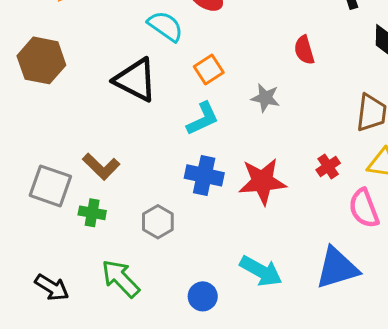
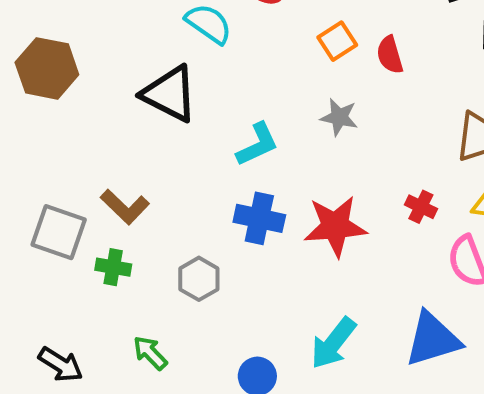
orange square: (209, 69) -> (337, 41), moved
red cross: (328, 166) -> (421, 207), turned -30
cyan arrow: (261, 271) -> (333, 343), turned 99
green arrow: (121, 278) -> (150, 353), size x0.7

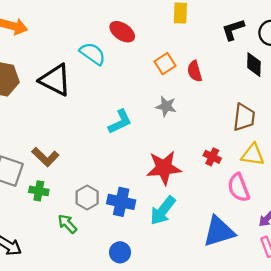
black triangle: (170, 94) -> (55, 80), moved
blue cross: (259, 218) -> (121, 202), moved
cyan arrow: (333, 343) -> (163, 211), moved
green arrow: (150, 353) -> (67, 224), moved

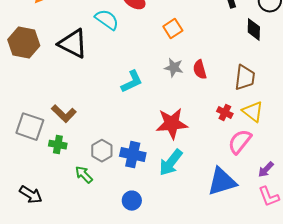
red semicircle: (195, 71) -> (200, 70), moved
yellow triangle: (253, 155) -> (253, 112), turned 30
red cross: (212, 157) -> (225, 113), moved
pink semicircle: (239, 188) -> (240, 142), turned 60

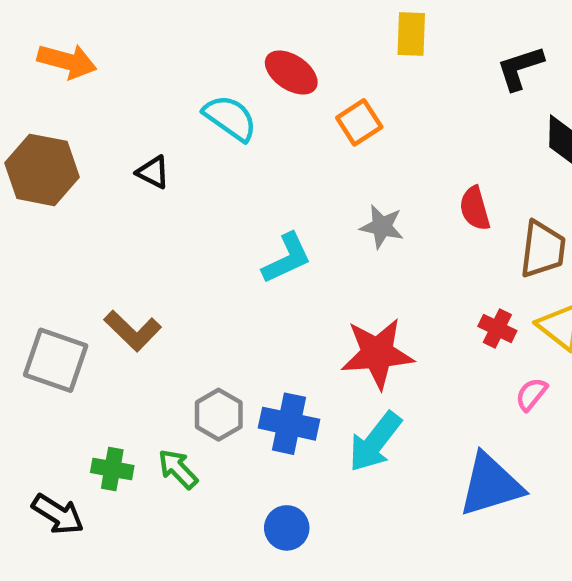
orange square: (173, 29) -> (359, 122), moved
black triangle: (73, 44) -> (153, 172), size x0.5
red semicircle: (200, 70) -> (475, 208), moved
pink semicircle: (240, 142) -> (531, 394), size x0.6
green cross: (58, 145) -> (112, 469), moved

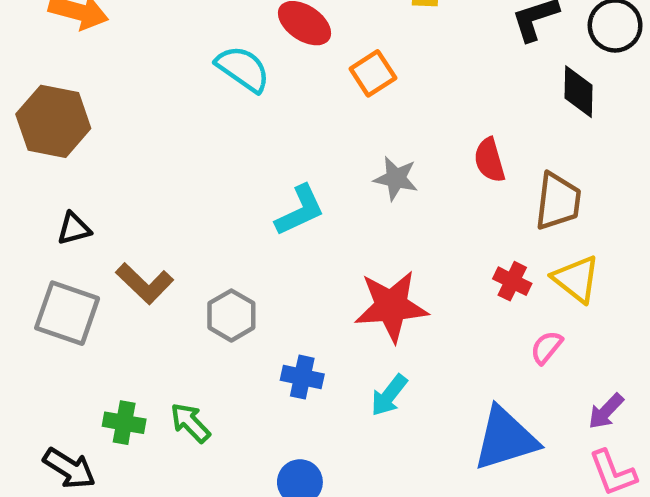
black triangle: (153, 172) -> (74, 229), moved, turned -42
gray hexagon: (219, 415) -> (231, 315), moved
blue cross: (289, 424) -> (302, 377), size x0.7
cyan arrow: (375, 442) -> (389, 395), size x0.7

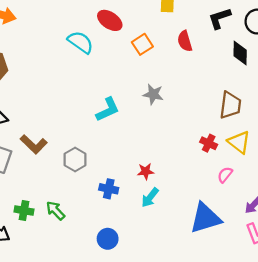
red semicircle: (489, 160) -> (185, 41), moved
red star: (391, 306) -> (146, 171), moved, size x0.5

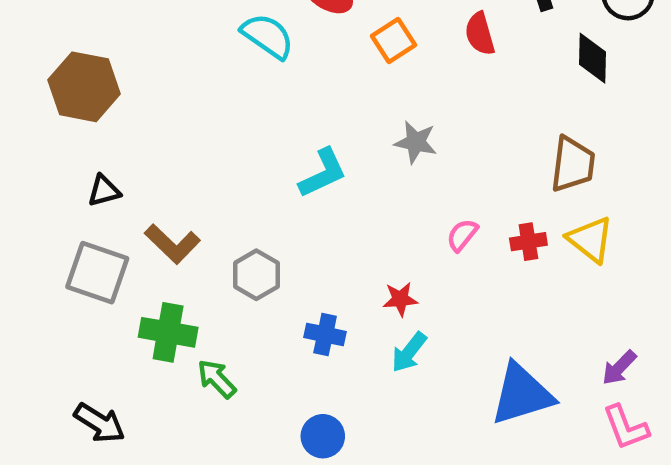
red cross: (209, 143) -> (528, 242), turned -35
pink semicircle: (225, 175) -> (462, 235), moved
green cross: (24, 211) -> (168, 332), moved, size x1.4

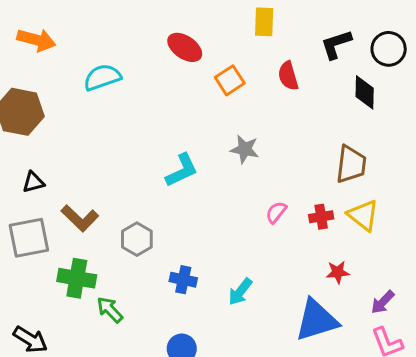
cyan semicircle: (268, 36) -> (102, 77), moved, turned -54
gray square: (97, 273) -> (29, 238), turned -30
red star: (400, 299) -> (338, 272), moved

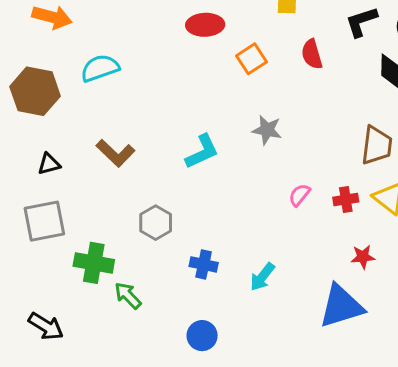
red ellipse: (185, 47) -> (205, 25), turned -36
cyan semicircle: (102, 77) -> (100, 68), moved
brown L-shape: (80, 218) -> (115, 153), moved

